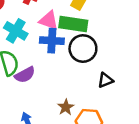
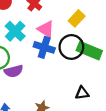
green rectangle: (73, 24) -> (89, 51), moved
black circle: (83, 49) -> (71, 47), moved

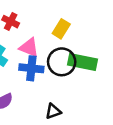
black triangle: (82, 93) -> (53, 111), moved

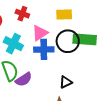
yellow rectangle: (61, 29) -> (64, 14), turned 63
pink triangle: (29, 48) -> (40, 33), turned -48

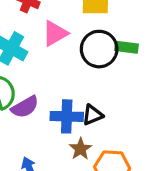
green rectangle: (85, 39) -> (127, 47), size x0.6
blue cross: (44, 49) -> (67, 116), moved

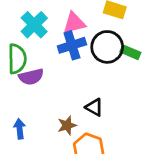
black triangle: (93, 115) -> (94, 107), moved, turned 36
blue cross: (67, 116) -> (72, 45), moved, turned -36

